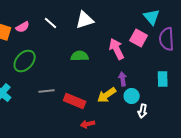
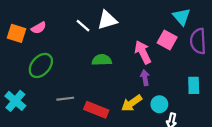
white line: (51, 23) -> (83, 26), moved
purple arrow: (123, 79) -> (145, 78), moved

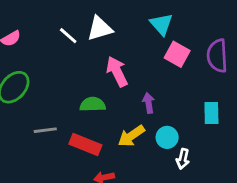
cyan triangle: (182, 17) -> (161, 24), moved
pink arrow: (143, 52) -> (117, 71), moved
green semicircle: (102, 60) -> (93, 104), moved

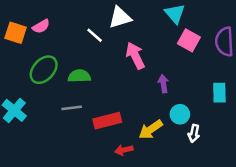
white line: (68, 36) -> (95, 35), moved
green semicircle: (93, 104) -> (79, 76), moved
yellow arrow: (131, 136) -> (151, 130), moved
red rectangle: (85, 145) -> (107, 121), turned -36

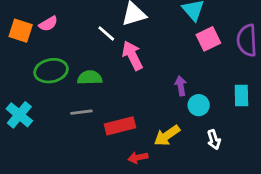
pink square: (189, 40) -> (208, 39), turned 35
pink arrow: (135, 56) -> (132, 55), moved
green ellipse: (44, 70) -> (51, 71), turned 36
cyan circle: (180, 114) -> (199, 105), moved
white arrow: (194, 133) -> (214, 140), turned -30

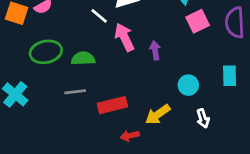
purple arrow: (181, 86) -> (155, 50), moved

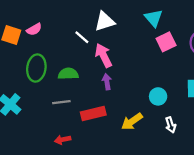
purple arrow: (155, 50) -> (107, 82), moved
green ellipse: (46, 52) -> (36, 68), turned -70
red arrow: (130, 136) -> (63, 140), moved

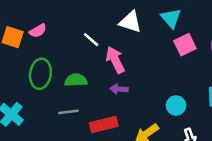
white triangle: (105, 21) -> (130, 22), moved, turned 35
purple arrow: (107, 82) -> (119, 89), turned -77

